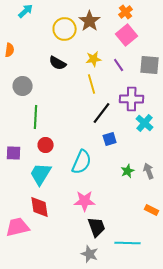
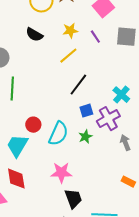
yellow line: (92, 84) -> (68, 56), turned 66
purple cross: (132, 99) -> (108, 119), moved, turned -30
red circle: (46, 145) -> (33, 125), moved
green star: (128, 171) -> (85, 137), moved

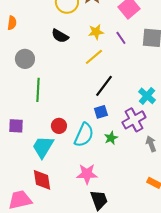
blue square: (86, 111) -> (101, 112), moved

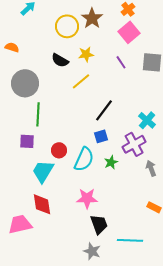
orange semicircle: (12, 23) -> (12, 47), turned -80
yellow star: (96, 32) -> (86, 54), moved
yellow line: (94, 57) -> (81, 81), moved
gray circle: (25, 59) -> (25, 83), size x1.4
purple square: (16, 126) -> (27, 141), moved

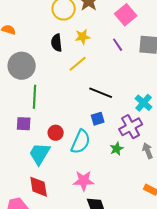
black semicircle: (60, 60) -> (57, 43), turned 54
black line: (104, 110) -> (101, 93), turned 75
green star: (111, 162) -> (117, 149), moved

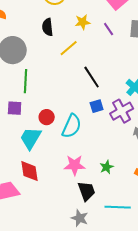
yellow star: (83, 37) -> (83, 22), moved
black line: (101, 93) -> (92, 77), turned 35
blue square: (98, 119) -> (97, 106), moved
green star: (117, 149) -> (107, 167), moved

